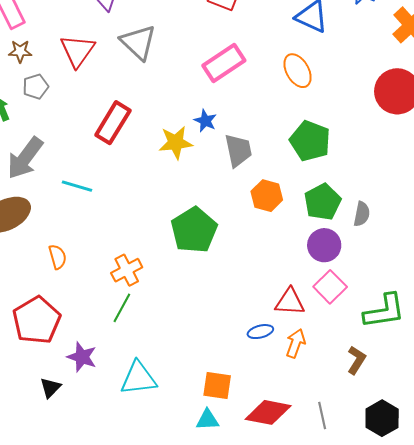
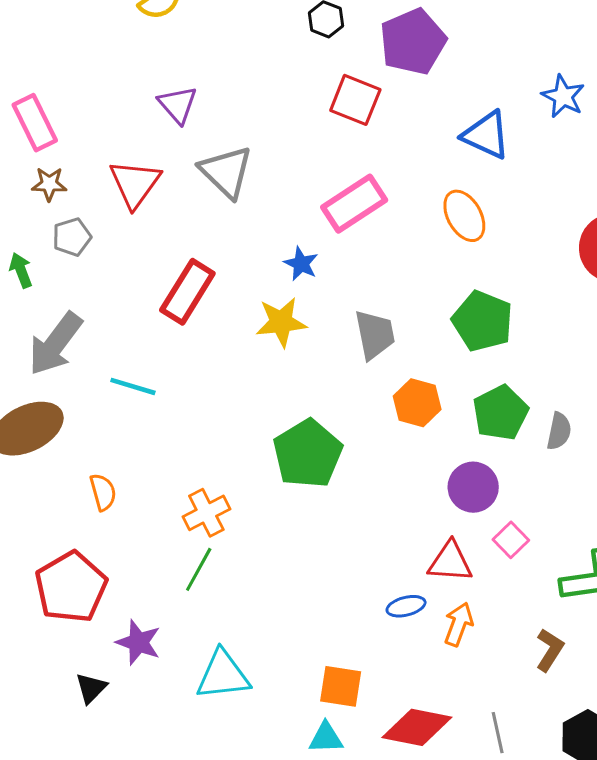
blue star: (205, 121) -> (301, 264), moved
purple circle: (324, 245) -> (473, 487), moved
pink square: (330, 287) -> (511, 540), size x0.7

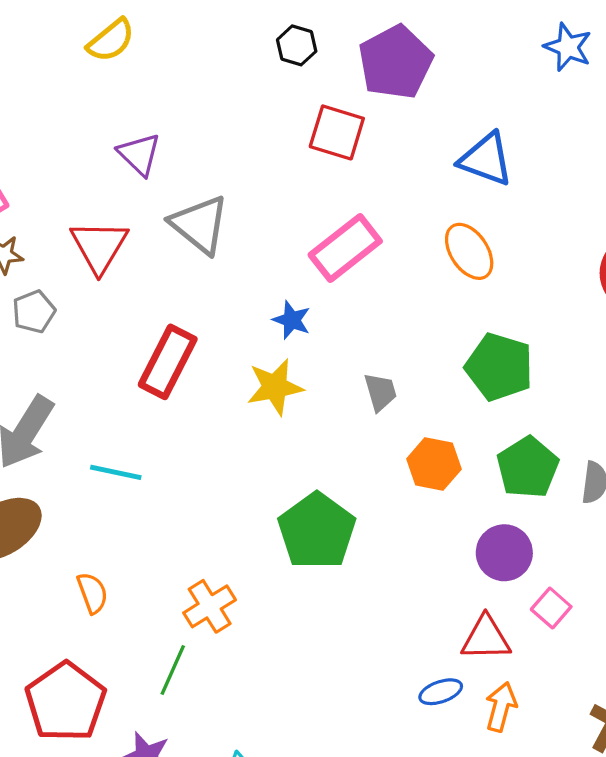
blue star: (563, 96) -> (568, 47), moved
gray trapezoid: (375, 335) -> (380, 392), size x0.7
green line: (199, 569) -> (173, 670), moved

